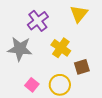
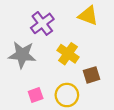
yellow triangle: (79, 14) -> (88, 16), turned -48
pink square: (32, 85) -> (36, 95), turned 32

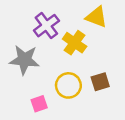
yellow cross: (68, 54) -> (75, 43), moved
yellow circle: (67, 95) -> (68, 85), moved

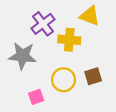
yellow cross: (75, 43) -> (69, 40), turned -30

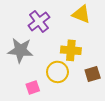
yellow cross: (69, 40) -> (71, 50), moved
brown square: (93, 76) -> (93, 74), moved

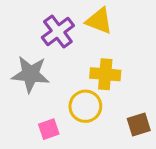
yellow triangle: (81, 14) -> (99, 21), moved
brown square: (93, 74) -> (139, 125), moved

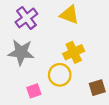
purple cross: (58, 32) -> (26, 18), moved
yellow cross: (105, 74) -> (74, 52), turned -30

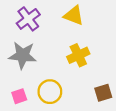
yellow circle: (60, 75) -> (50, 92), moved
pink square: (34, 91) -> (19, 96), moved

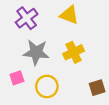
gray star: (23, 55) -> (36, 52), moved
pink square: (19, 96) -> (17, 78), moved

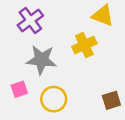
yellow triangle: (69, 15) -> (103, 16), moved
yellow cross: (74, 52) -> (84, 45), moved

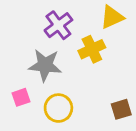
yellow triangle: (103, 16) -> (112, 17), turned -45
purple cross: (30, 20) -> (58, 25), moved

